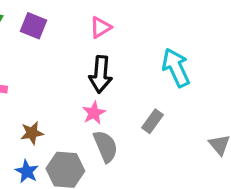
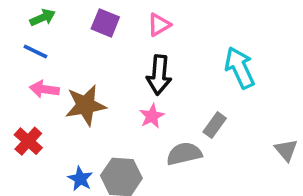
purple square: (34, 26) -> (105, 23), moved
brown star: (32, 133) -> (86, 105), moved, size x1.6
gray semicircle: (106, 146) -> (184, 154), moved, turned -80

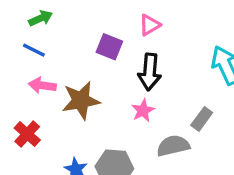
purple square: (105, 23) -> (109, 47), moved

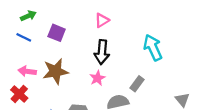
purple square: (109, 47) -> (57, 33), moved
pink arrow: (42, 85) -> (27, 71), moved

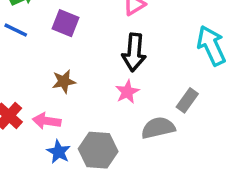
pink arrow: (27, 71) -> (47, 121), moved
brown star: (55, 71) -> (64, 82), size x0.6

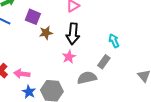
cyan arrow: (211, 45) -> (114, 41), moved, size x0.6
brown star: (64, 82) -> (46, 33), moved

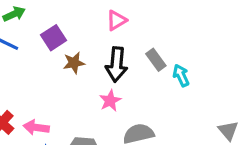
purple square: (33, 17) -> (53, 38), turned 35
gray rectangle: (104, 62) -> (156, 60), moved, turned -72

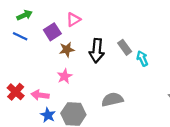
pink triangle: (116, 20) -> (73, 20), moved
pink star: (110, 101) -> (65, 76), moved

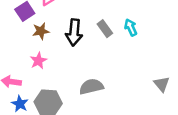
cyan arrow: (142, 58) -> (131, 27), moved

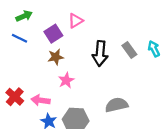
brown star: (41, 31) -> (56, 57), moved

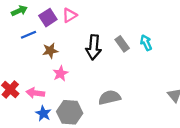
purple square: (53, 34) -> (48, 18), moved
blue line: (19, 38) -> (29, 35), moved, turned -49

